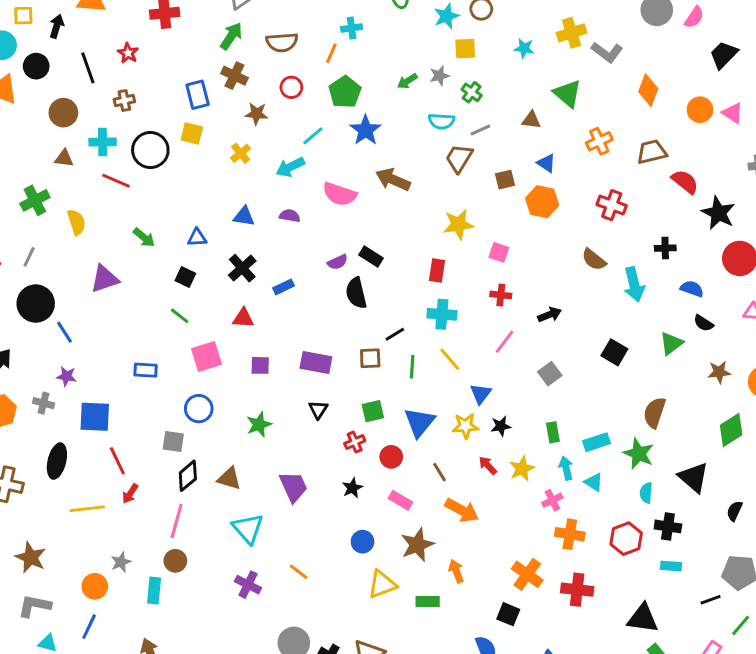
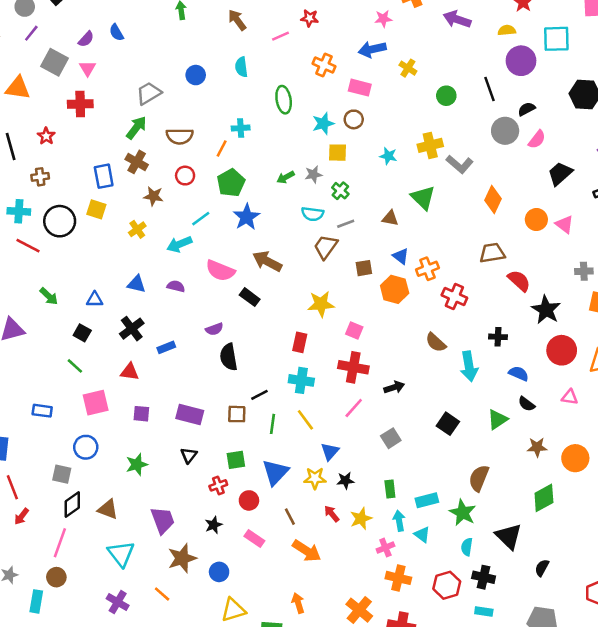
orange cross: (599, 141) -> (427, 269), moved
black rectangle: (371, 256) -> (250, 297), moved
red cross: (501, 295) -> (353, 367), size x1.6
brown star: (417, 545) -> (182, 558), moved

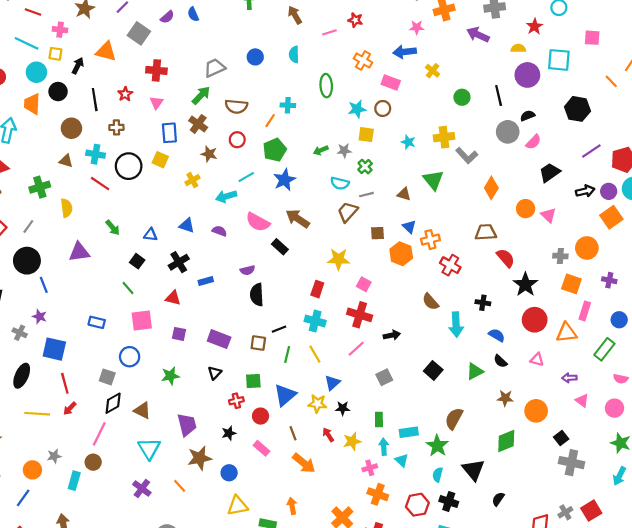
pink triangle: (88, 68) -> (156, 103), moved

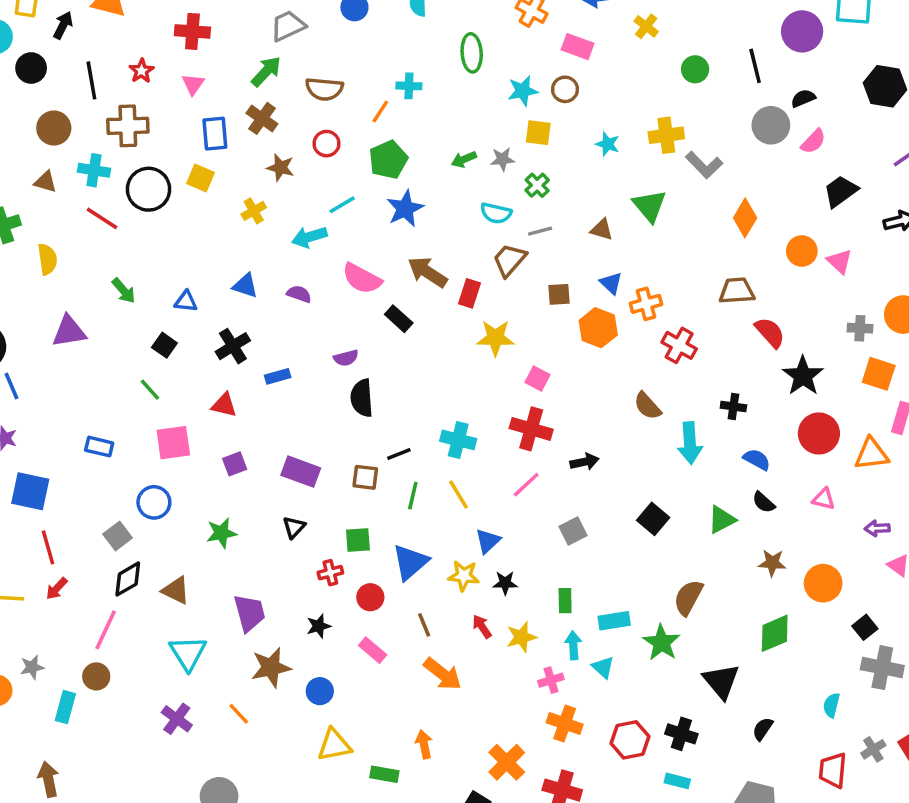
brown cross: (116, 127) -> (128, 126), size x1.6
red rectangle: (317, 289) -> (469, 293), moved
purple square: (179, 334) -> (235, 464), turned -32
gray square: (107, 377) -> (118, 536), turned 35
cyan semicircle: (438, 475) -> (832, 705), moved

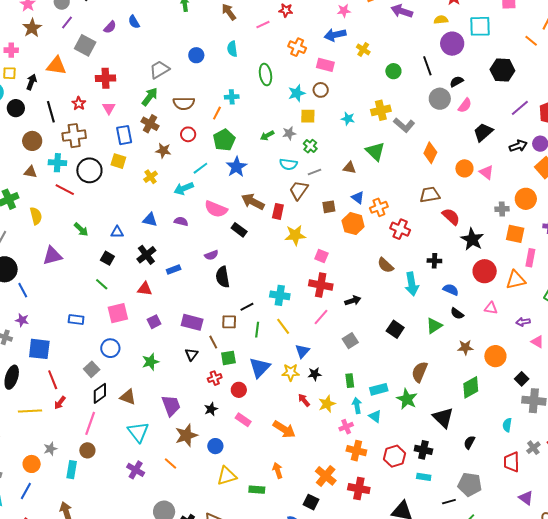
brown line: (424, 625) -> (213, 342), moved

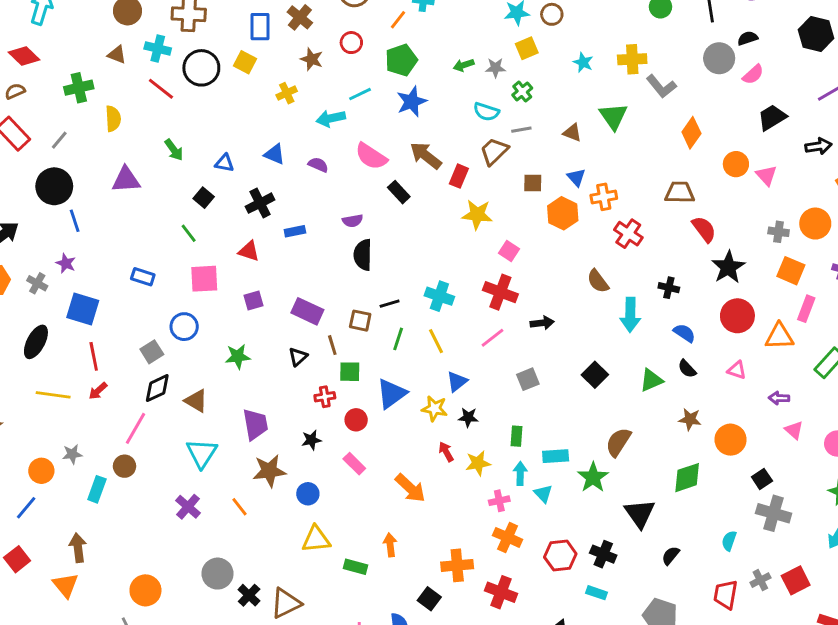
yellow square: (308, 116) -> (527, 48), turned -35
orange cross: (326, 476) -> (457, 565), turned 35

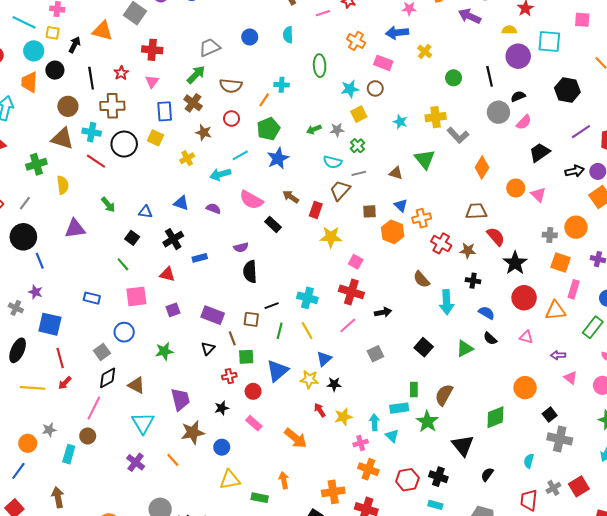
brown triangle: (117, 55) -> (62, 138), size x1.6
brown arrow: (426, 156) -> (291, 197), size x0.7
brown star: (690, 419) -> (468, 251), moved
green rectangle: (516, 436) -> (414, 390), moved

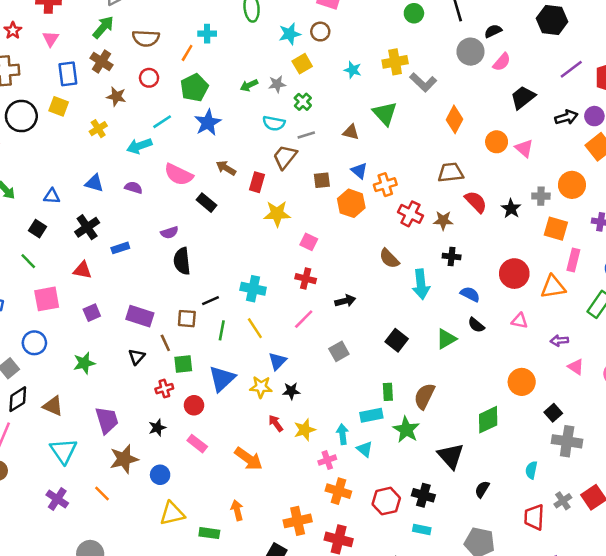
black star: (515, 263) -> (511, 209), moved, size x0.7
red cross: (351, 292) -> (306, 279), size x0.7

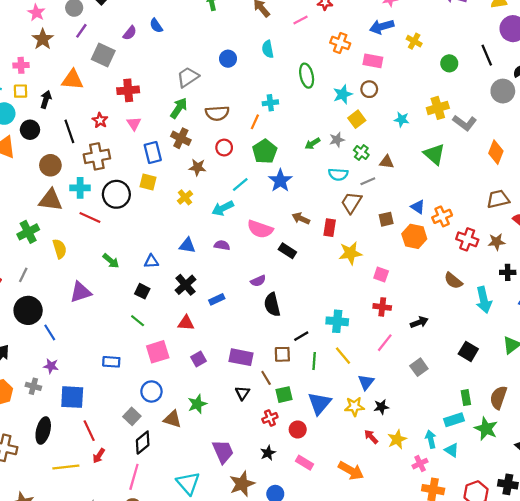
brown triangle: (351, 132) -> (387, 162), moved
brown triangle: (53, 406) -> (172, 419), moved

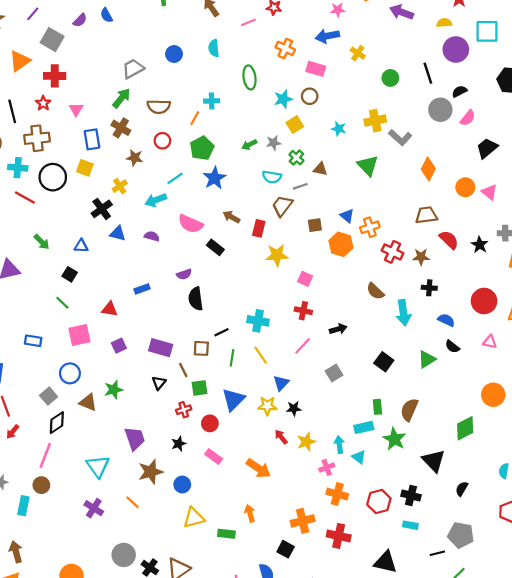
orange triangle: (72, 80) -> (20, 61), turned -45
red cross: (128, 90) -> (55, 76), moved
black cross: (186, 285) -> (102, 209), moved

